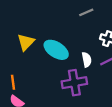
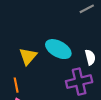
yellow triangle: (26, 42) -> (28, 56), moved

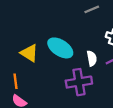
yellow triangle: (28, 56) -> (29, 53), turned -42

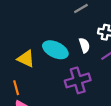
white semicircle: (92, 58) -> (84, 45), moved

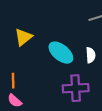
yellow triangle: (26, 59) -> (23, 37), moved, turned 42

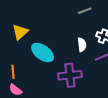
cyan ellipse: (61, 53) -> (43, 53), moved

